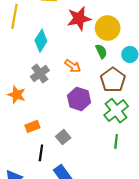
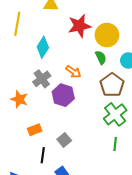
purple hexagon: (79, 99) -> (63, 95), moved

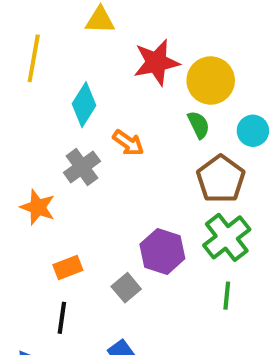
orange arrow: (73, 72) -> (128, 143), moved
purple hexagon: (63, 95) -> (162, 251), moved
black line: (43, 155) -> (62, 318), moved

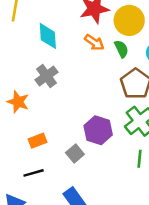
cyan diamond: (84, 105) -> (48, 36), turned -36
orange arrow: (128, 143) -> (94, 42), moved
black line: (62, 318) -> (34, 173), turned 66

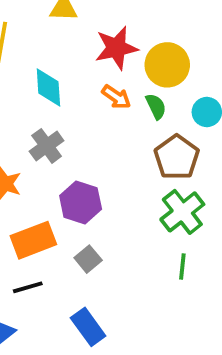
purple hexagon: (98, 130) -> (81, 202), moved
orange rectangle: (37, 141) -> (33, 240), size x1.6

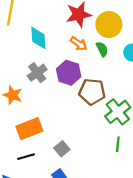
brown pentagon: (177, 157) -> (92, 92), moved, turned -30
purple hexagon: (81, 202) -> (69, 73), moved
gray square: (88, 259) -> (62, 149), moved

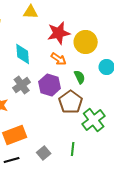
green semicircle: (102, 49) -> (80, 77), moved
brown pentagon: (92, 92) -> (71, 102), turned 30
green line: (118, 144) -> (73, 149), moved

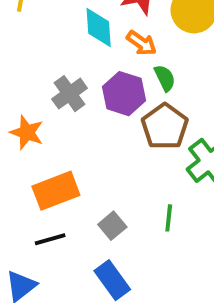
cyan diamond: (23, 54) -> (99, 28), moved
green semicircle: (80, 77) -> (165, 78), moved

